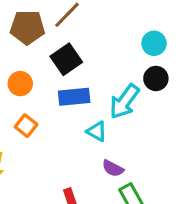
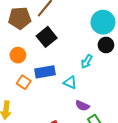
cyan circle: (154, 43) -> (103, 22), size x1.5
blue rectangle: (74, 97) -> (45, 72), moved
cyan arrow: (124, 102) -> (87, 62), size x0.6

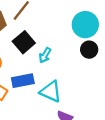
cyan arrow: (87, 62) -> (45, 55), moved
cyan triangle: (70, 82) -> (51, 92), size x1.5

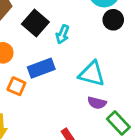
cyan triangle: (51, 92) -> (92, 74), moved

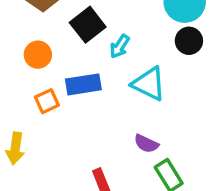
cyan triangle: (92, 74) -> (149, 84), moved
orange square: (16, 86) -> (47, 101), turned 30

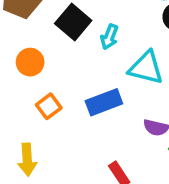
blue rectangle: (83, 84) -> (104, 102), moved

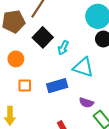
orange square: (49, 106) -> (25, 86), turned 32

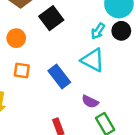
cyan arrow: (63, 48) -> (98, 31), moved
blue rectangle: (57, 86) -> (59, 77), turned 60

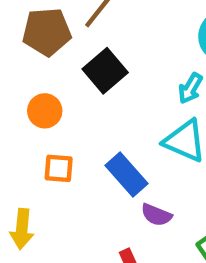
purple semicircle: (90, 102) -> (156, 215), moved

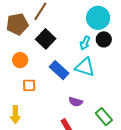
blue rectangle: (127, 175) -> (59, 70), moved

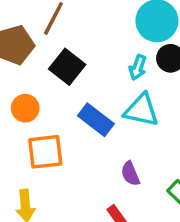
orange square: (29, 85) -> (45, 152), size x1.5
purple semicircle: (76, 102) -> (130, 174), turned 56

